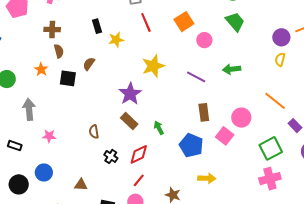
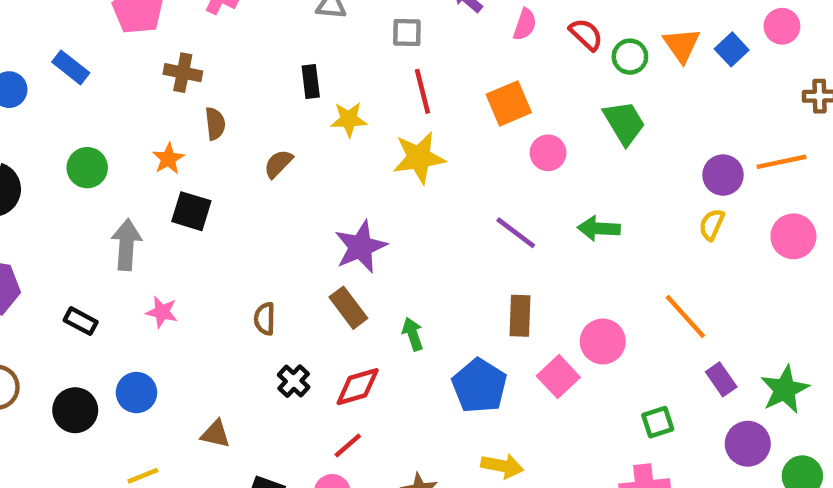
brown cross: (52, 29) -> (183, 73), moved
yellow star: (153, 66) -> (419, 158), moved
black square: (68, 78) -> (191, 211), moved
green square: (271, 148) -> (658, 422), size x0.6

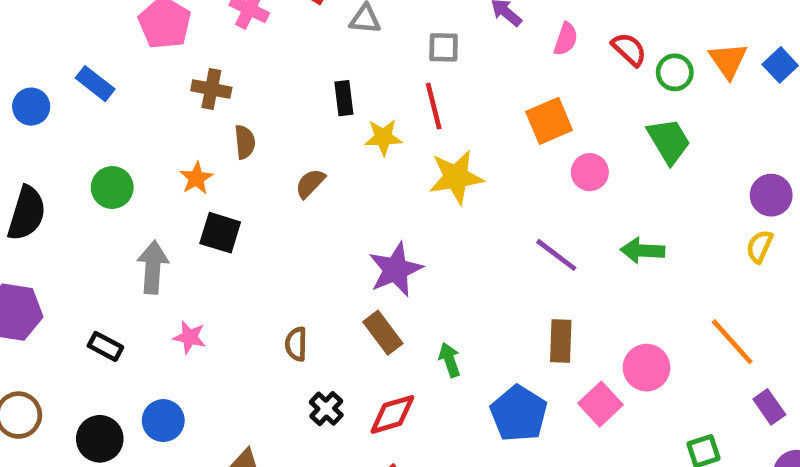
red line: (422, 91) -> (434, 106), moved

